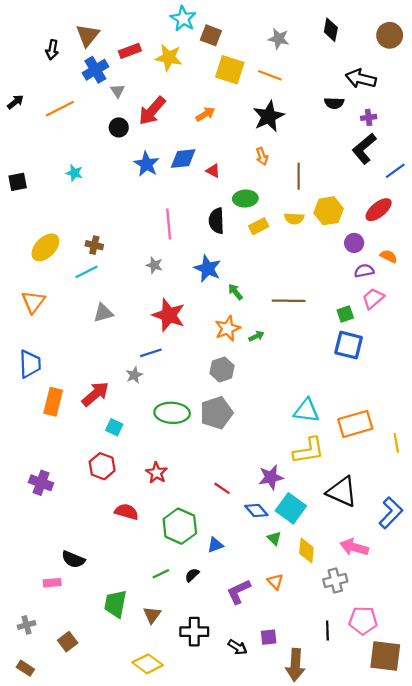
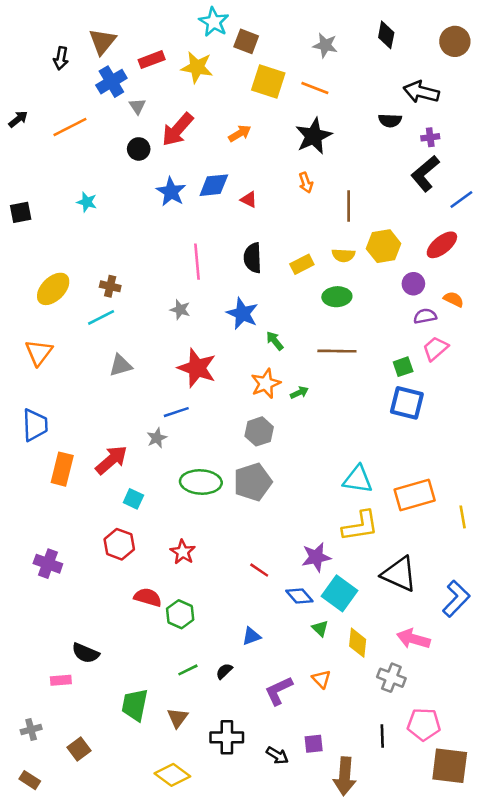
green ellipse: (245, 199) -> (337, 297), moved
green hexagon: (180, 526) -> (180, 614), moved, size x0.7
gray cross: (335, 581) -> (391, 678), turned 35

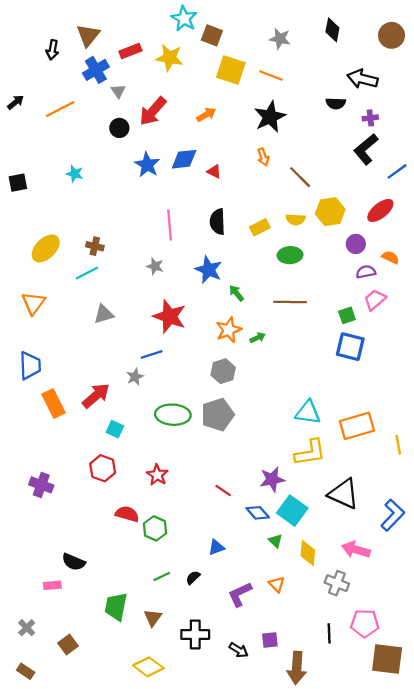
brown line: (349, 206) -> (300, 177), turned -45
orange rectangle: (62, 469) -> (54, 404), turned -40
gray cross: (31, 730) -> (27, 628), turned -30

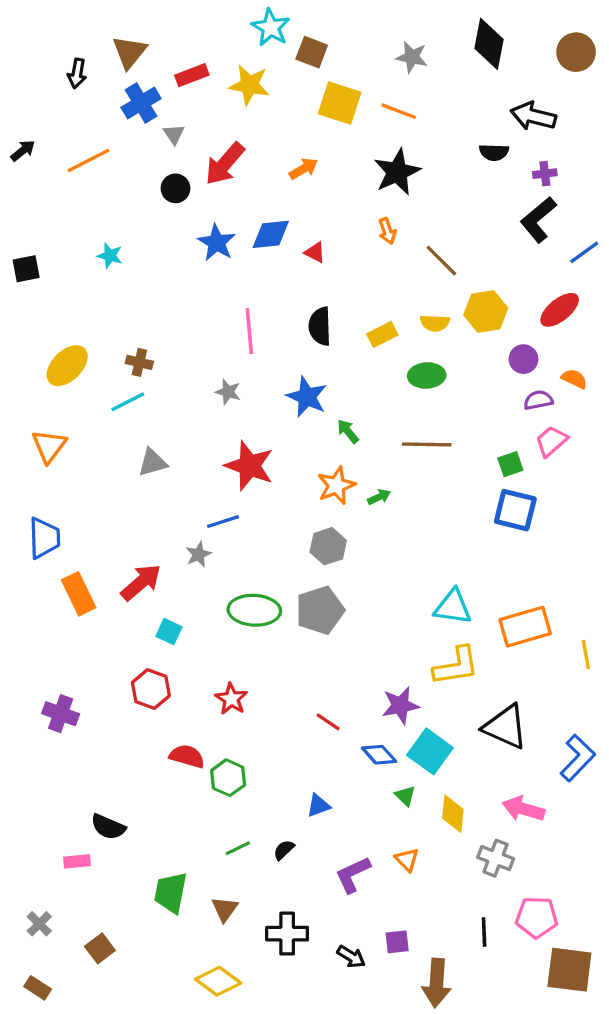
black diamond: (332, 30) -> (489, 44), size x1.4

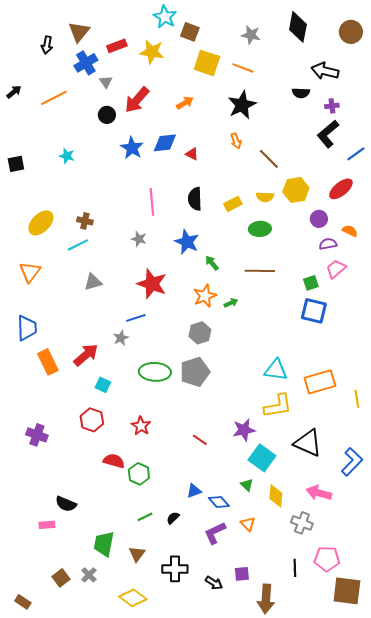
blue diamond: (379, 755) -> (219, 502), moved
gray cross: (39, 924) -> (89, 575), moved

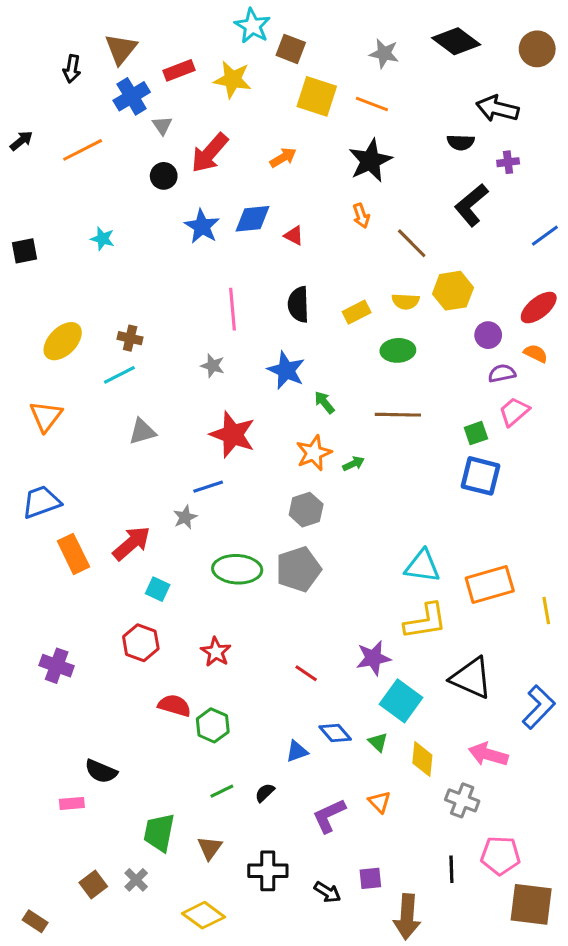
black diamond: (298, 27) -> (456, 41), turned -64
black L-shape: (328, 134) -> (471, 205), moved
red ellipse: (341, 189) -> (539, 308), moved
blue trapezoid: (27, 328) -> (41, 502), turned -108
blue diamond: (219, 502) -> (335, 733), moved

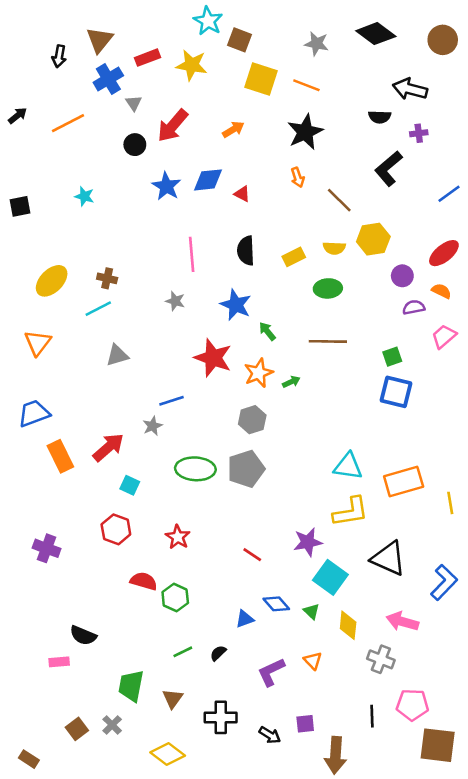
pink trapezoid: (514, 412) -> (444, 336), moved
red star: (233, 435) -> (213, 358), moved

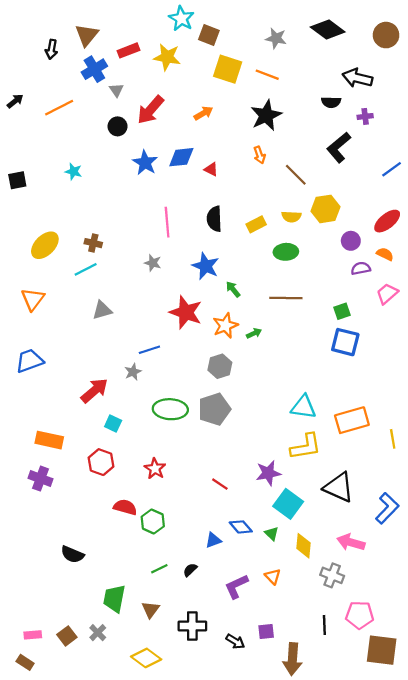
orange rectangle: (60, 456) -> (49, 440), moved, turned -52
pink rectangle: (59, 662) -> (33, 635), moved

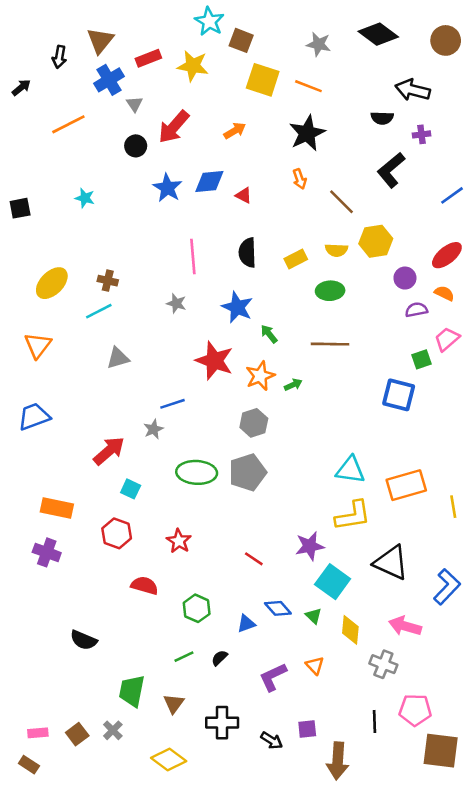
black arrow: (15, 101) -> (21, 87), moved
green square: (342, 311) -> (421, 359), moved
green hexagon: (153, 521) -> (197, 608), moved

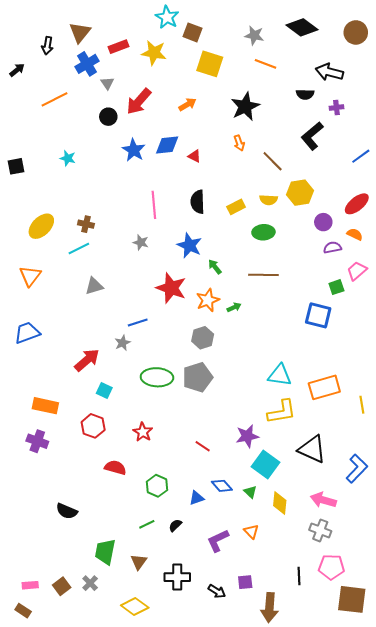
orange line: (308, 86) -> (265, 64), moved
gray cross: (383, 664) -> (320, 530), moved

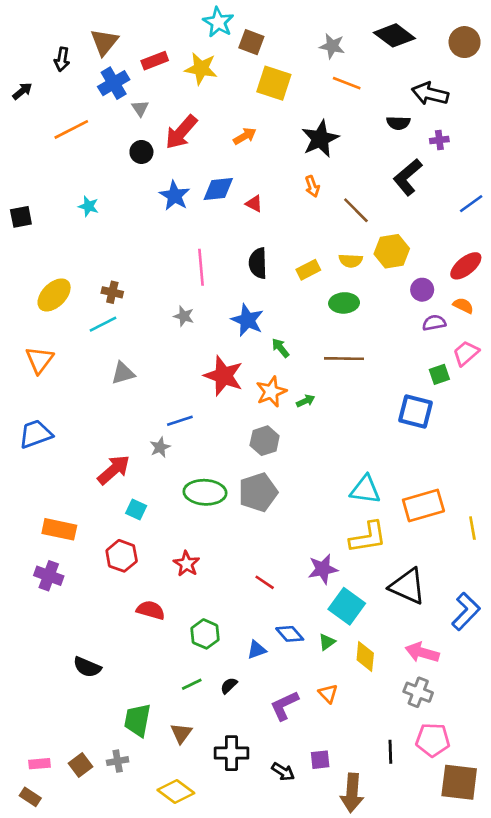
green triangle: (250, 492) -> (327, 642), turned 40
gray cross: (90, 583) -> (118, 761), turned 35

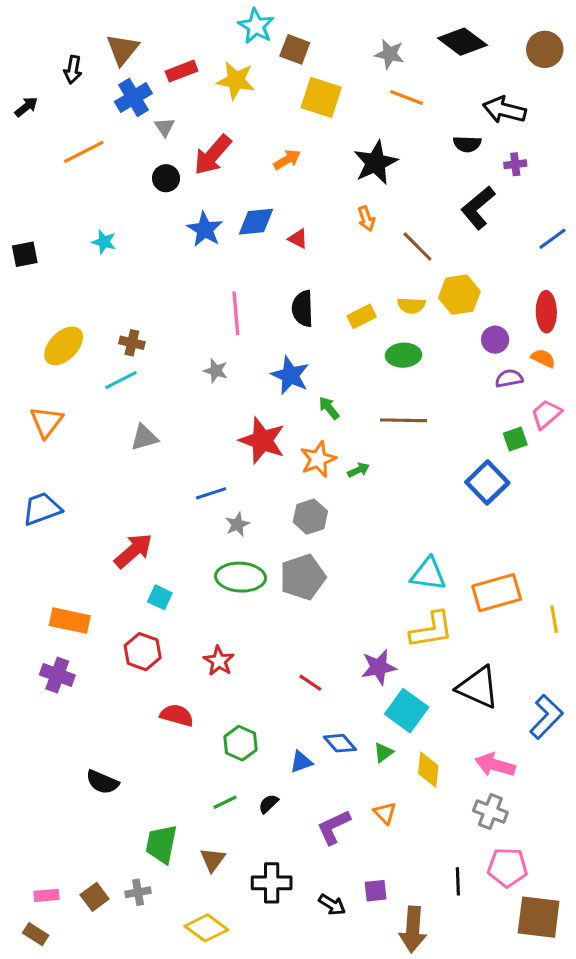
red ellipse: (466, 266) -> (546, 312), turned -52
blue square: (416, 412) -> (487, 482), turned 32
gray star: (160, 447) -> (237, 524), moved

